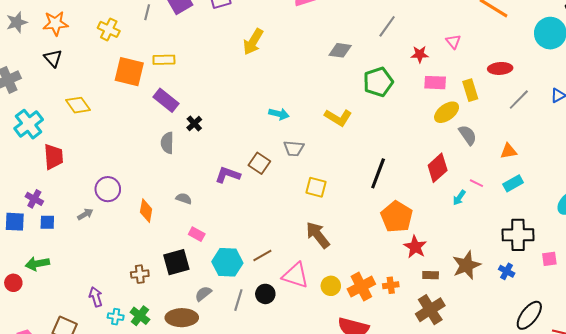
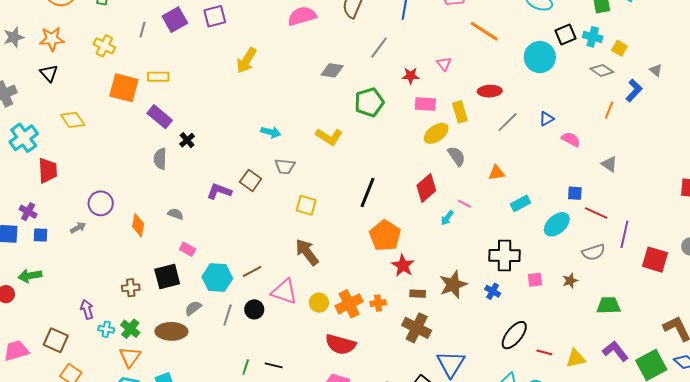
cyan rectangle: (513, 183) -> (520, 203), moved
brown cross: (430, 310) -> (417, 328), turned -32

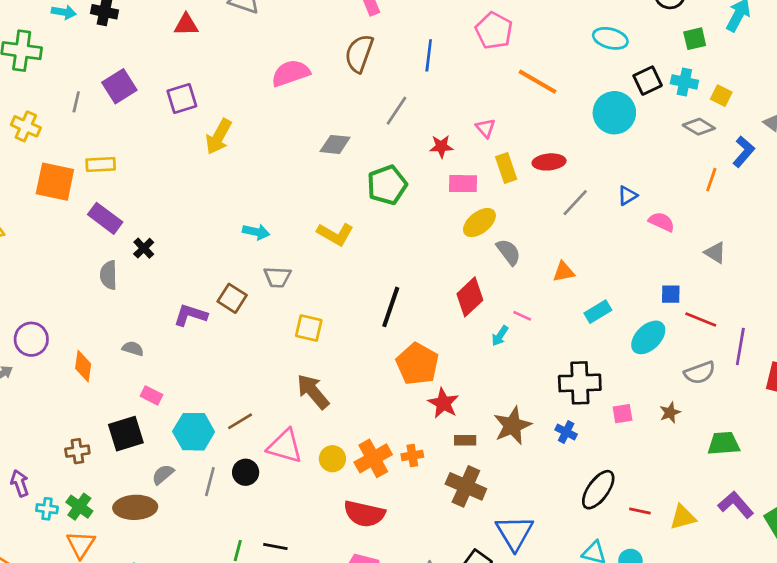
purple square: (215, 16) -> (182, 99), moved
yellow rectangle: (460, 112) -> (506, 168), moved

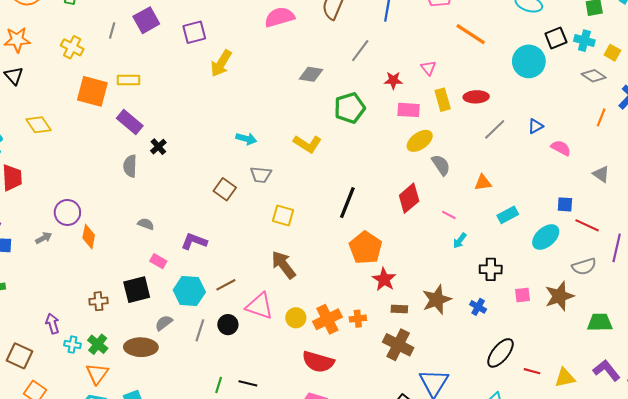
purple L-shape: (190, 315) -> (194, 241), moved
cyan arrow: (500, 336) -> (460, 241), moved
orange diamond: (83, 366) -> (89, 237), moved
black cross: (580, 383) -> (491, 269), size x0.7
brown star: (670, 413) -> (559, 296), size x1.8

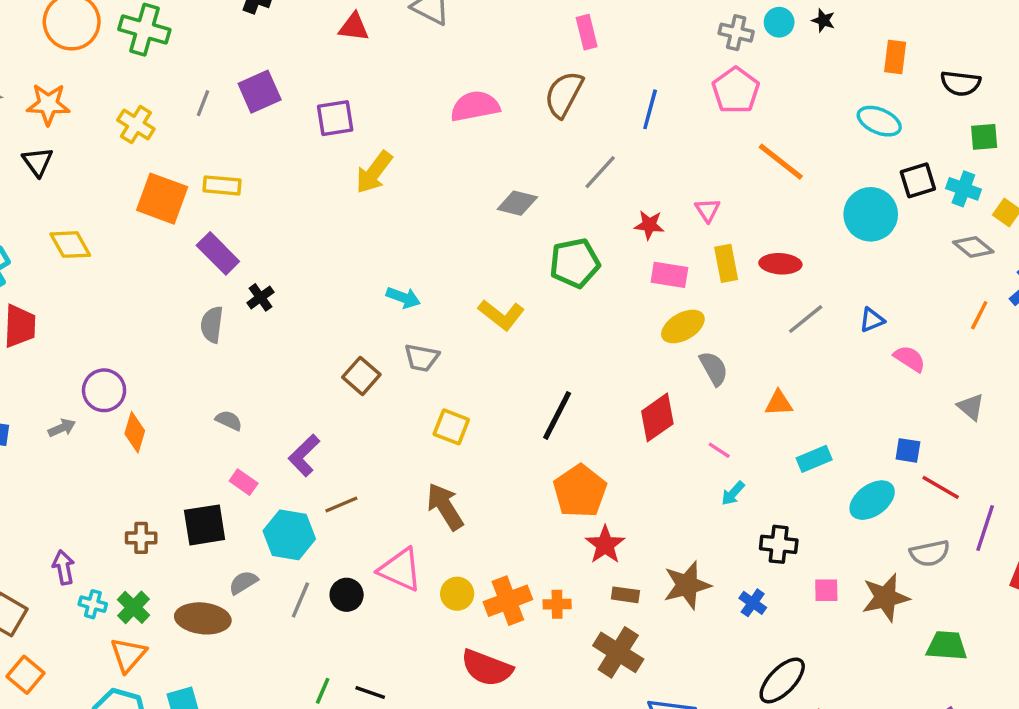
purple L-shape: (194, 241) -> (304, 455), turned -70
brown line: (226, 285) -> (341, 504), moved

